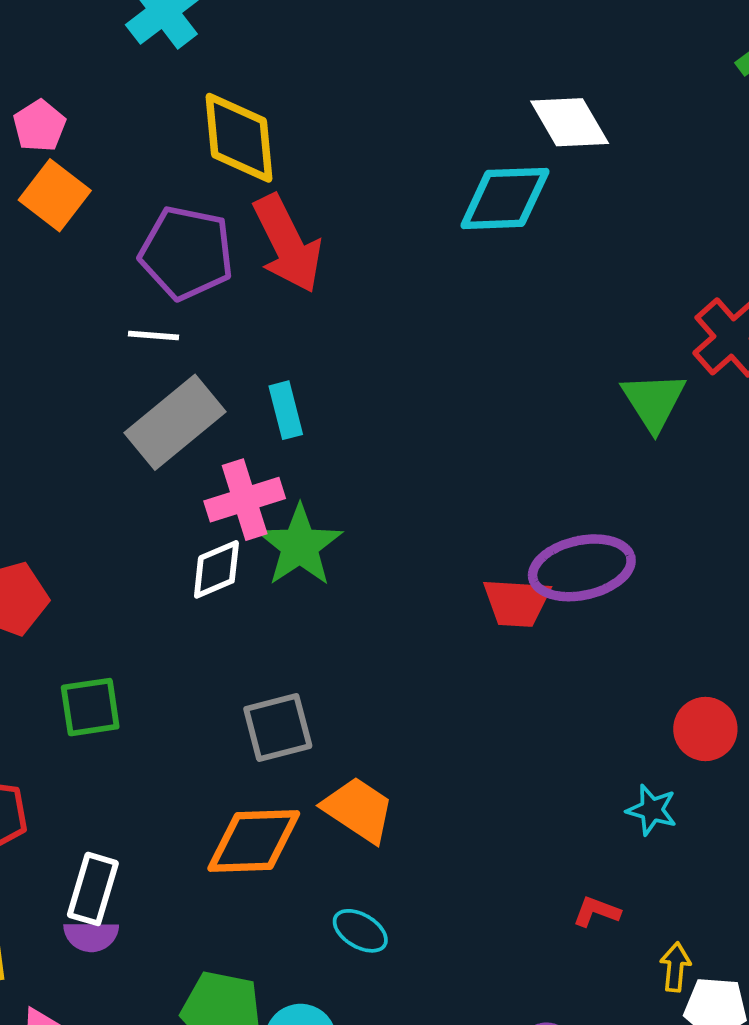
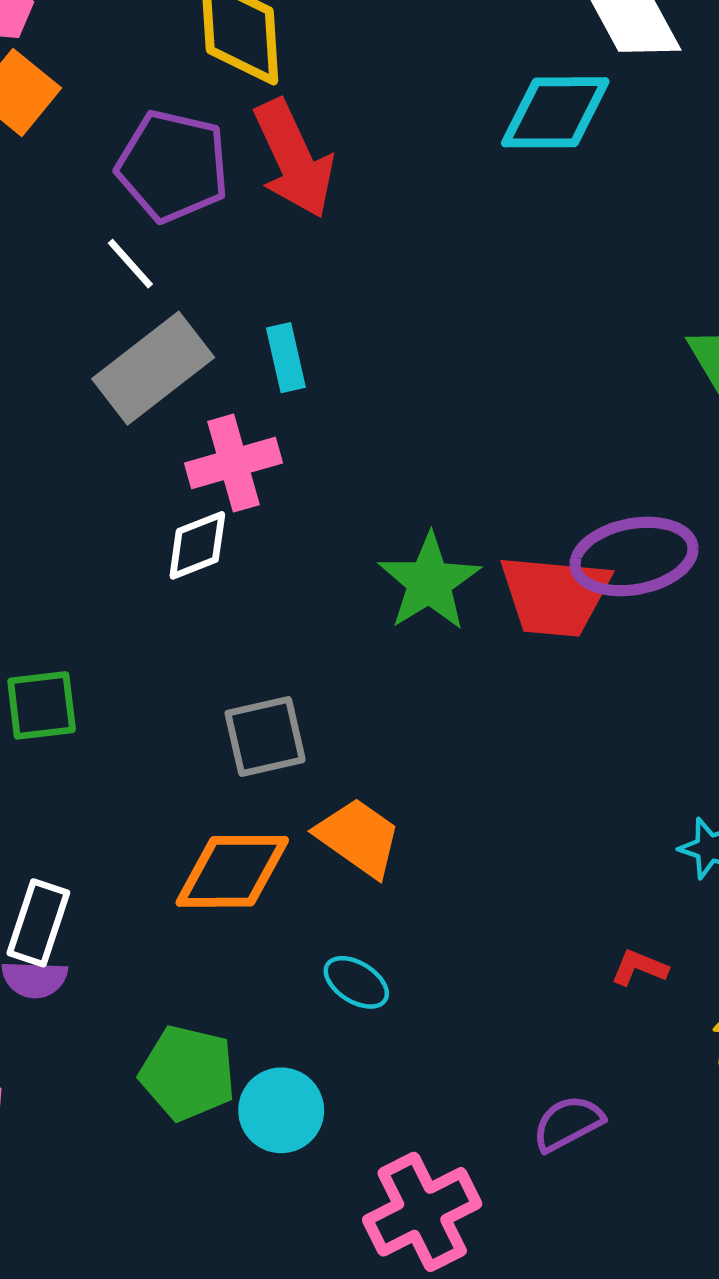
white line: (153, 335) -> (130, 264), turned 42
green star: (300, 546) -> (429, 582), moved
red trapezoid: (517, 602) -> (555, 596), size x1.4

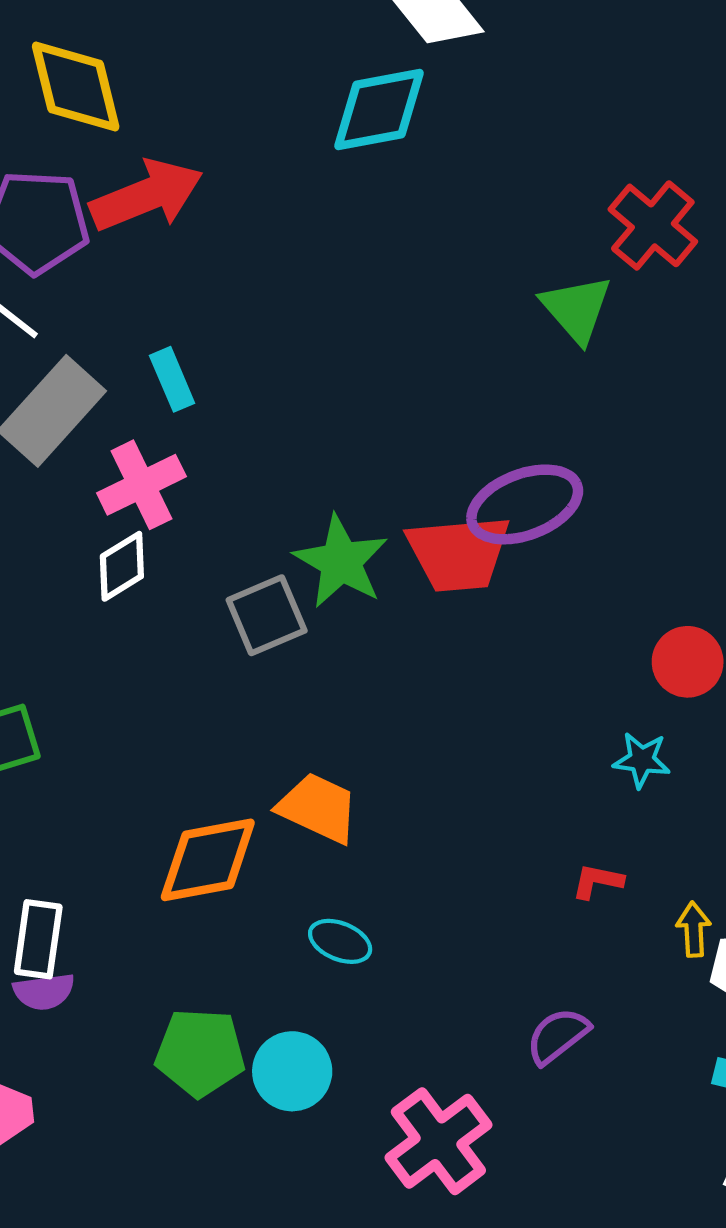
red arrow: (294, 159) -> (147, 195), turned -77
gray square: (265, 736) -> (267, 615), moved

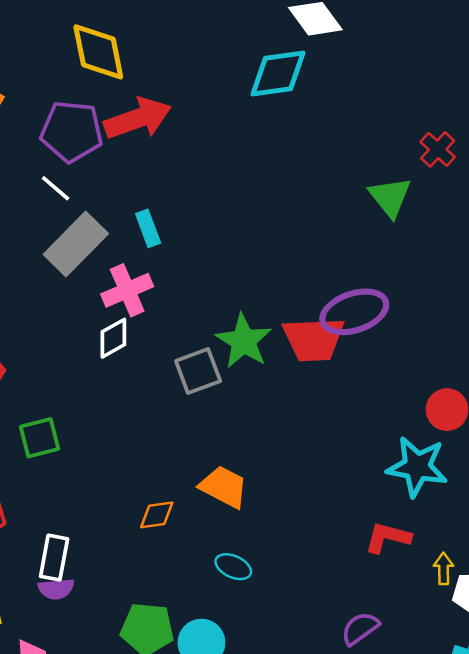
red cross: (653, 225) -> (438, 149), size x0.7
cyan star: (642, 760) -> (417, 467), size x1.8
orange diamond: (208, 860) -> (157, 515), size x0.6
red L-shape: (597, 881) -> (388, 538), size x1.5

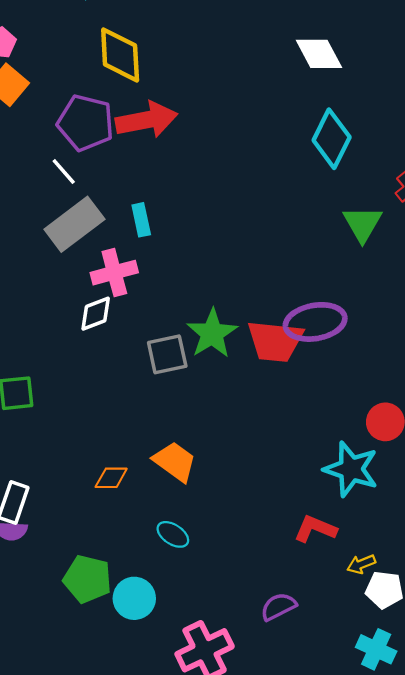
cyan diamond: (278, 74) -> (332, 139), moved, turned -64
yellow arrow: (444, 569) -> (361, 564), turned -120

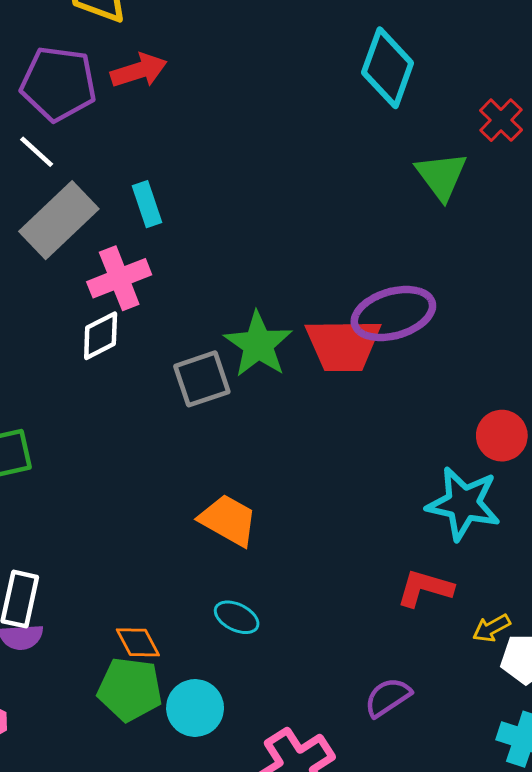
red arrow: (146, 120) -> (139, 71), size x0.7
orange diamond: (111, 478) -> (138, 642), moved, turned 68

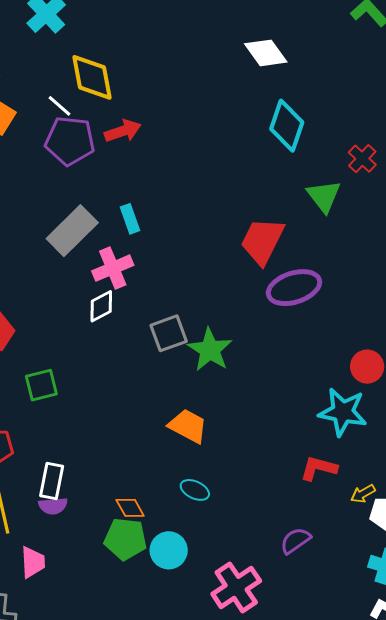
white line: (37, 152) -> (59, 106), moved
green star: (258, 344) -> (210, 350), moved
red trapezoid: (343, 345) -> (262, 241), moved, turned 118

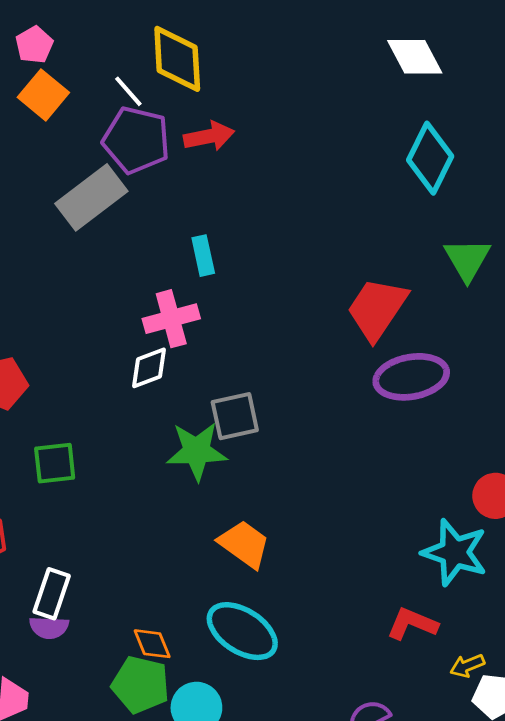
gray rectangle: (72, 231) -> (91, 197), moved
green star: (210, 350) -> (197, 451), moved, turned 30
cyan ellipse: (195, 490) -> (242, 631), size x1.8

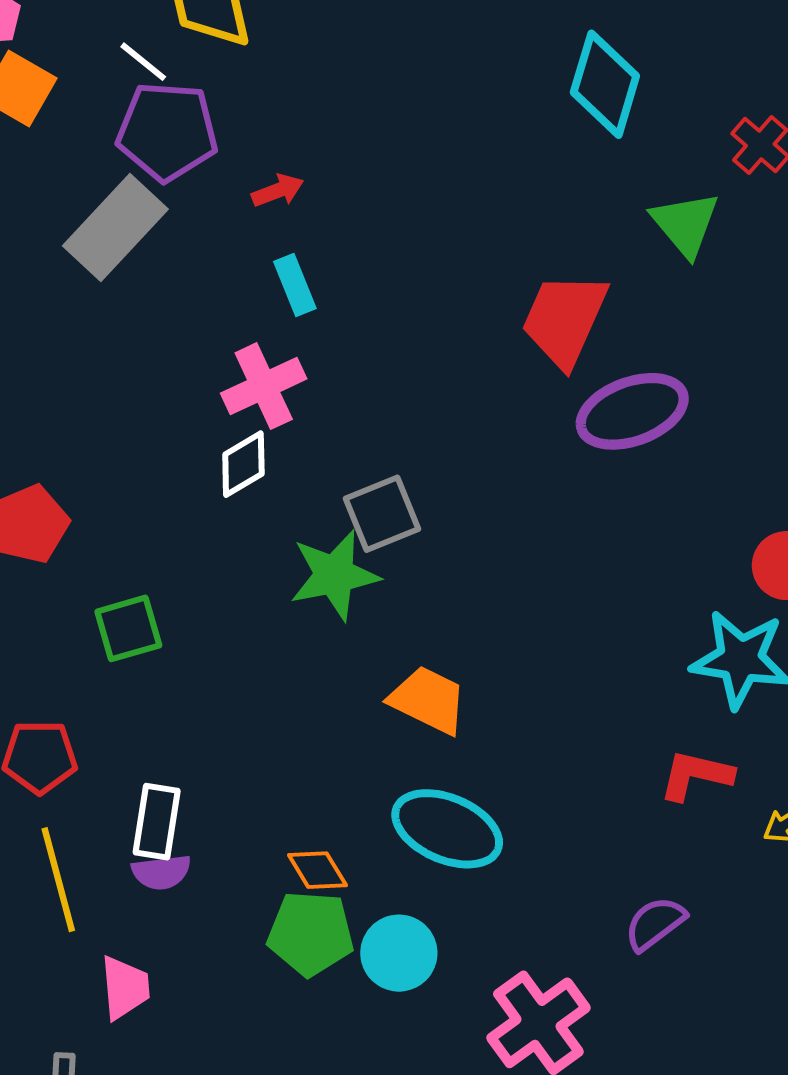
red arrow: (209, 136) -> (278, 191), moved, size x0.7

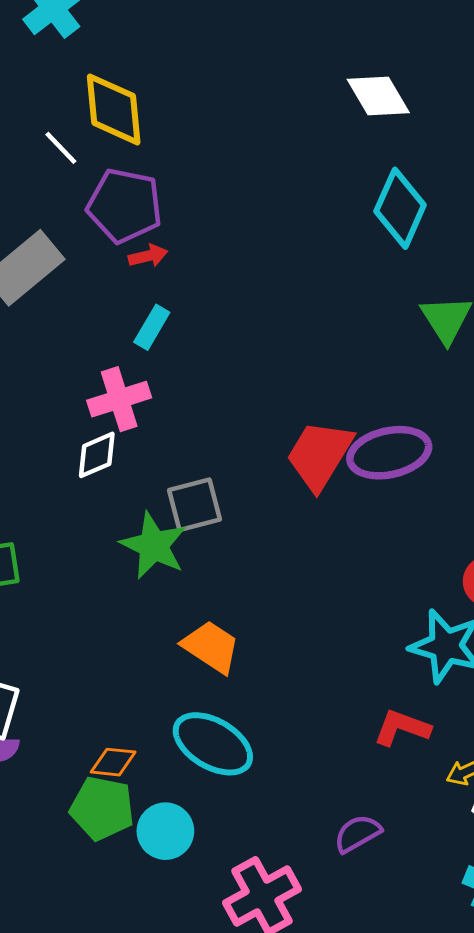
purple pentagon: (167, 131) -> (125, 206), moved
cyan rectangle: (295, 285) -> (152, 327), turned 45
red trapezoid: (564, 320) -> (319, 455), moved
green star: (334, 575) -> (154, 546), turned 30
orange diamond: (317, 870) -> (113, 762), turned -60

